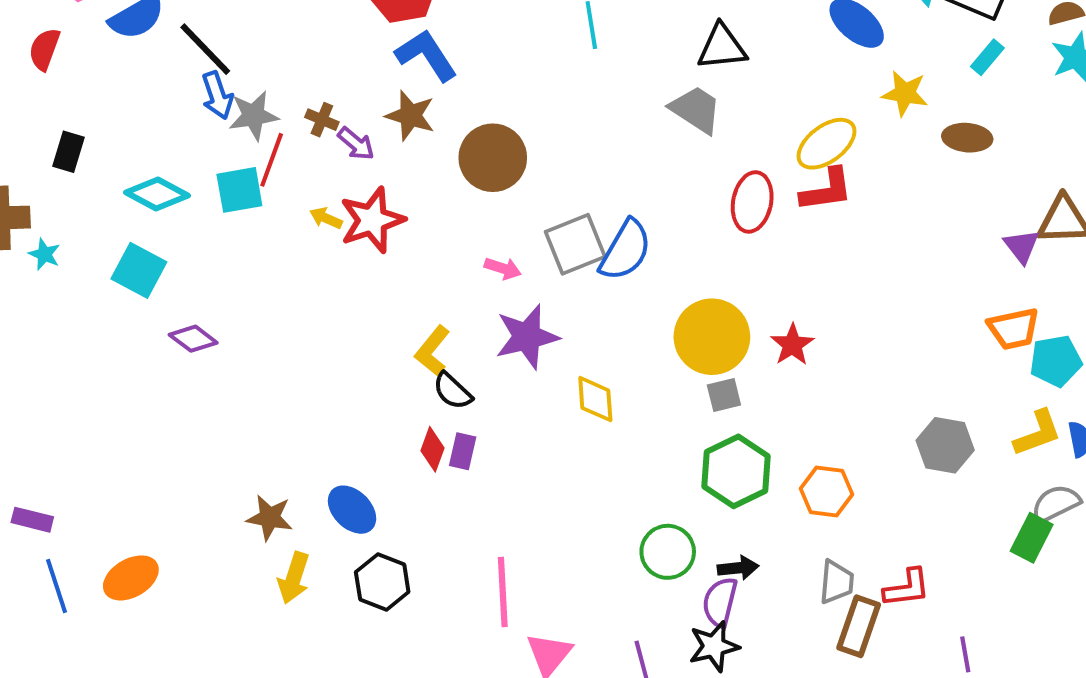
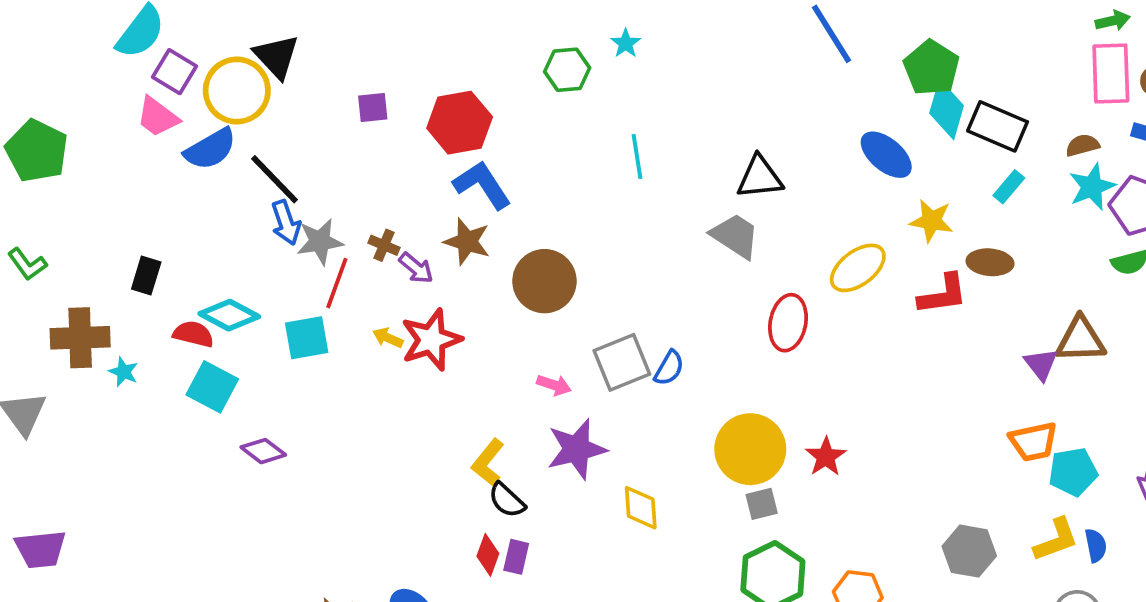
red semicircle: (44, 49) -> (193, 334), moved, turned 84
cyan square: (239, 190) -> (307, 338), moved
red L-shape: (827, 190) -> (943, 294), moved
blue semicircle: (625, 250) -> (669, 368), size x0.6

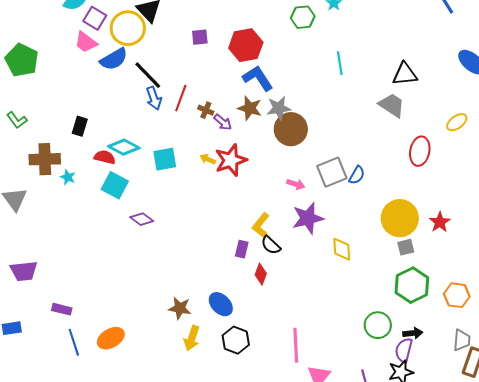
gray star: (320, 242) -> (279, 108), moved
yellow ellipse: (858, 268) -> (457, 122), size x0.7
red line: (337, 283) -> (181, 98), moved
purple rectangle: (516, 557) -> (242, 249), moved

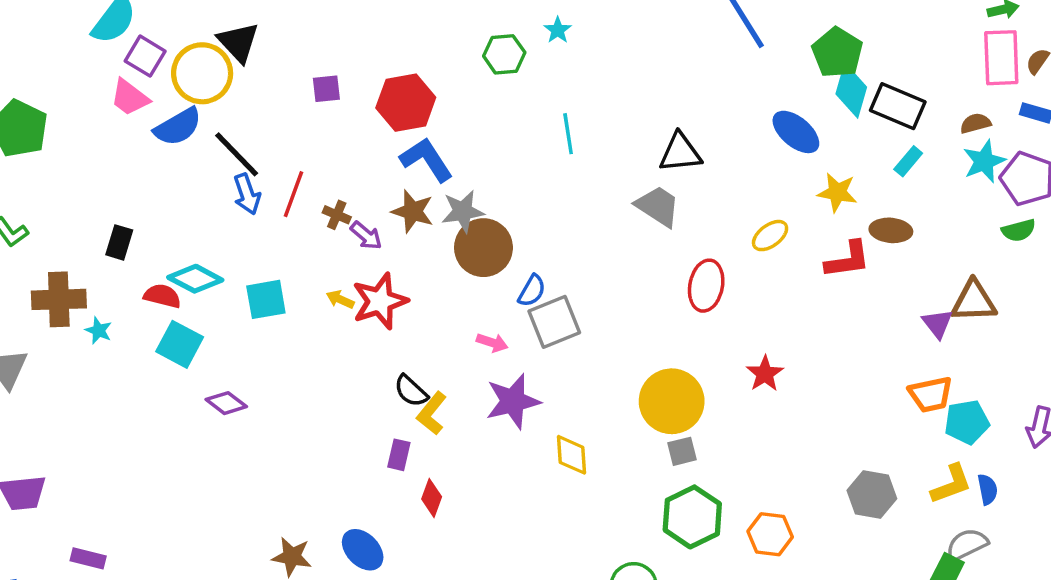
blue semicircle: (357, 175) -> (532, 291), moved
red star: (440, 222) -> (765, 374), moved
black semicircle: (271, 245) -> (411, 391), moved

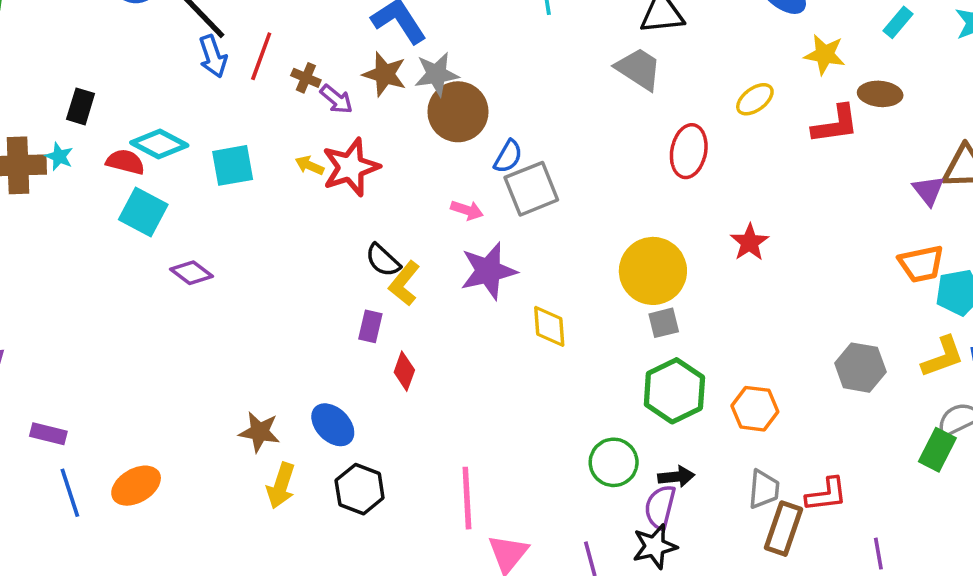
cyan star: (98, 330) -> (59, 156), moved

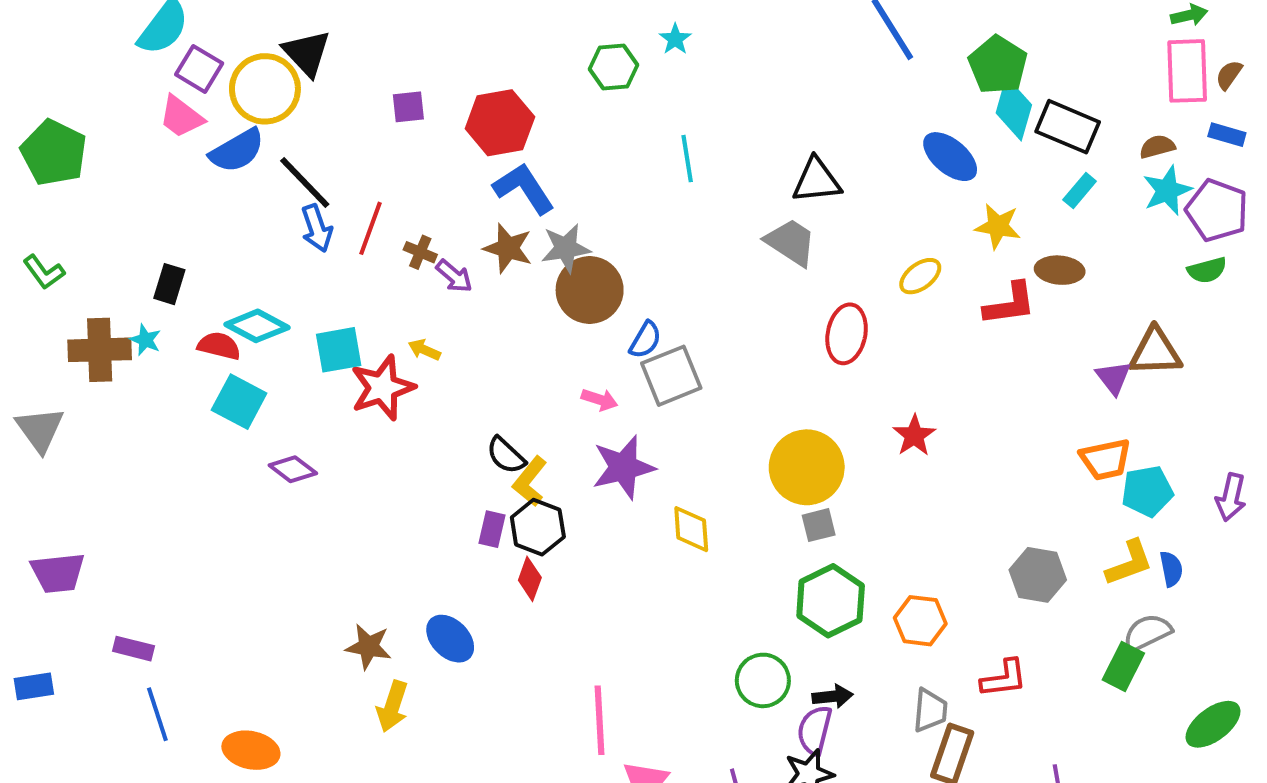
red star: (351, 167) -> (382, 388), moved
orange ellipse: (136, 486) -> (251, 750), moved, turned 42
black hexagon: (360, 489) -> (538, 527), moved
red L-shape: (826, 495) -> (1004, 678), moved

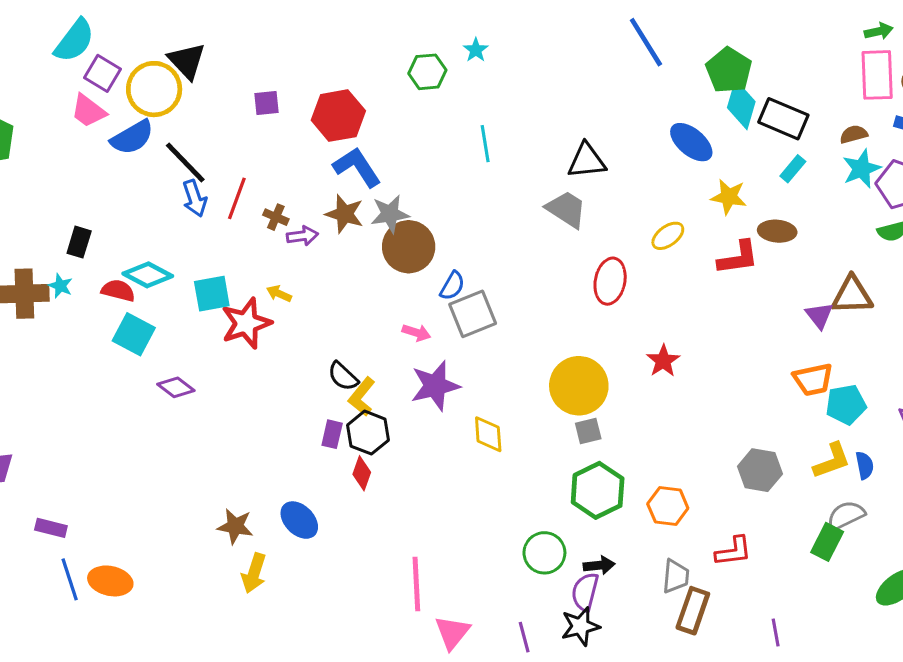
purple arrow: (454, 276) -> (302, 236), turned -48
orange ellipse: (251, 750) -> (110, 581), moved

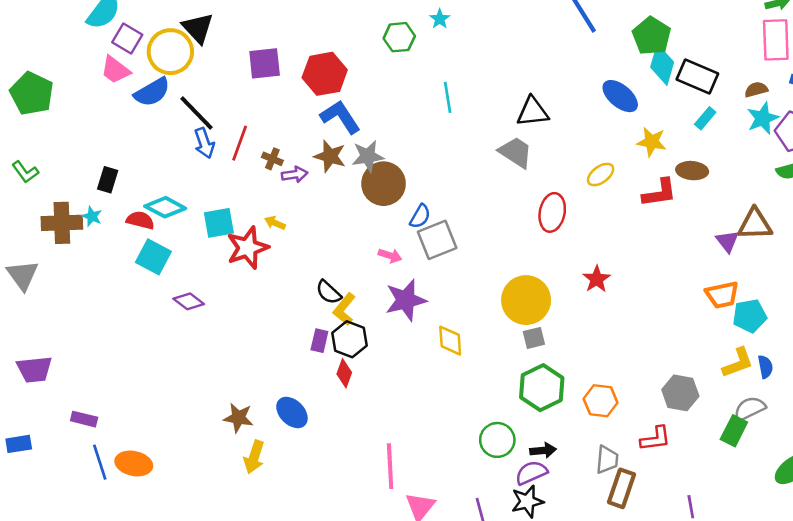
purple square: (266, 103) -> (265, 63), size x1.5
gray hexagon: (760, 470) -> (680, 393), moved
purple semicircle: (585, 592) -> (531, 473), turned 52

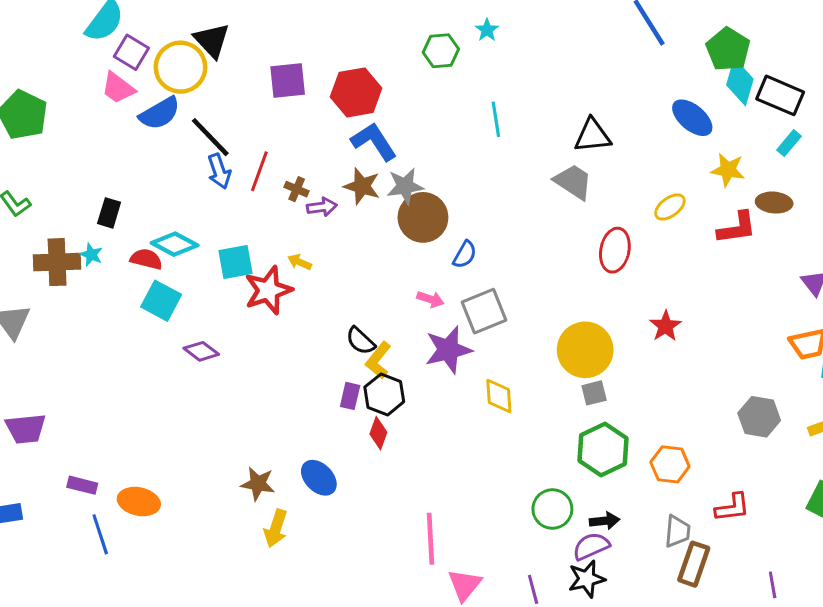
gray square: (437, 240) -> (484, 311), moved
gray hexagon: (680, 393) -> (759, 417), moved
orange ellipse: (134, 463) -> (139, 502), moved

